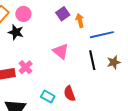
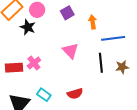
purple square: (63, 14) -> (67, 13), moved
red semicircle: (70, 94) -> (75, 94), turned -91
cyan rectangle: (48, 96) -> (44, 95), moved

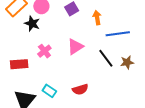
pink triangle: (71, 51) -> (75, 47), turned 42
pink cross: (34, 63) -> (44, 51), moved
black line: (101, 63) -> (106, 58), turned -30

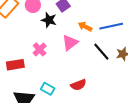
orange arrow: (97, 18) -> (85, 26), moved, turned -48
black star: (32, 24) -> (49, 20), moved

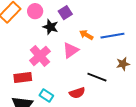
pink cross: (40, 49) -> (40, 56), size x1.5
black line: (101, 52) -> (97, 77), moved, turned -30
red rectangle: (15, 65) -> (23, 77), moved

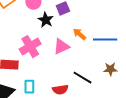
cyan rectangle: (46, 96) -> (29, 87), turned 48

